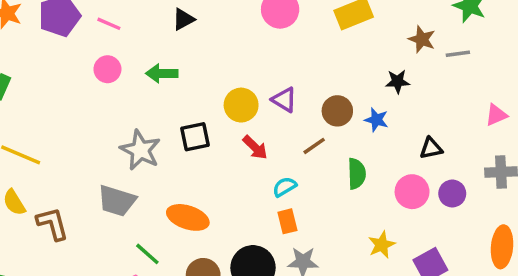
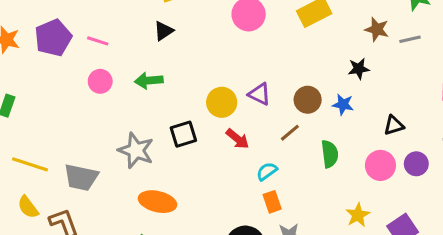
gray trapezoid: (117, 201) -> (81, 177), moved
orange ellipse: (188, 217) -> (157, 202), moved

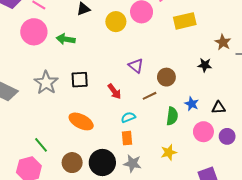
pink circle: (100, 81) -> (34, 32), size x1.6
yellow circle: (222, 102) -> (116, 22), moved
blue star: (343, 104) -> (192, 104), moved
orange ellipse: (157, 202) -> (81, 121), moved
yellow star: (358, 215) -> (169, 152), moved

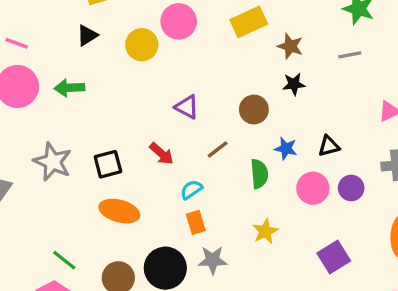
brown star: (223, 42) -> (290, 46), moved
brown circle: (166, 77) -> (254, 110), moved
black square: (80, 80) -> (108, 164), moved

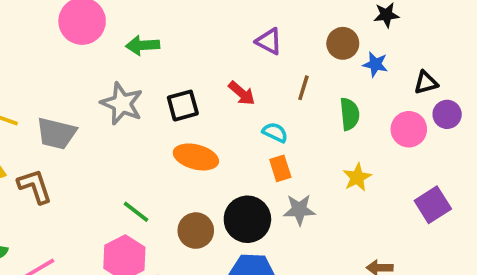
green arrow: (69, 88) -> (143, 45), moved
brown line: (218, 149) -> (303, 88), turned -35
blue star: (286, 149) -> (375, 64), moved
purple circle: (351, 188) -> (447, 114), moved
cyan semicircle: (191, 190) -> (275, 132), turned 60

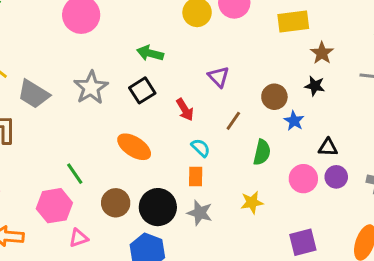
green arrow: (143, 45) -> (150, 53), moved
black square: (183, 106) -> (142, 90), moved, turned -35

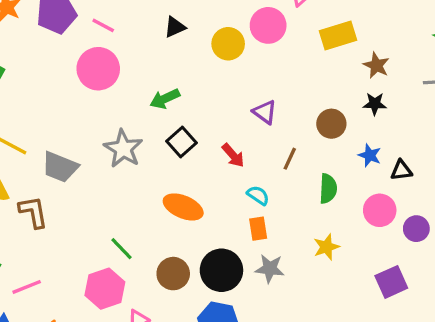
green arrow: (150, 53) -> (165, 99), moved, turned -30
blue star: (294, 121) -> (370, 155), moved
purple circle: (336, 177) -> (416, 229), moved

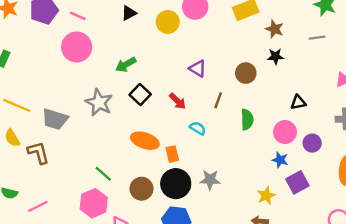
blue star: (370, 155) -> (280, 160), moved
orange rectangle: (258, 229) -> (172, 154), moved
yellow star: (326, 247) -> (266, 196), moved

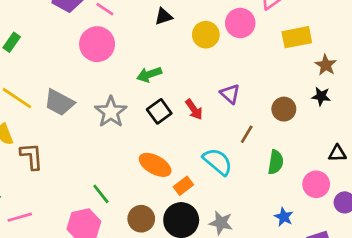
red arrow: (178, 101) -> (194, 109), moved
gray trapezoid: (55, 119) -> (59, 102), moved
cyan semicircle: (198, 128) -> (218, 162), size x1.6
orange rectangle: (172, 154) -> (183, 186), turned 56
blue star: (280, 160) -> (284, 217), moved

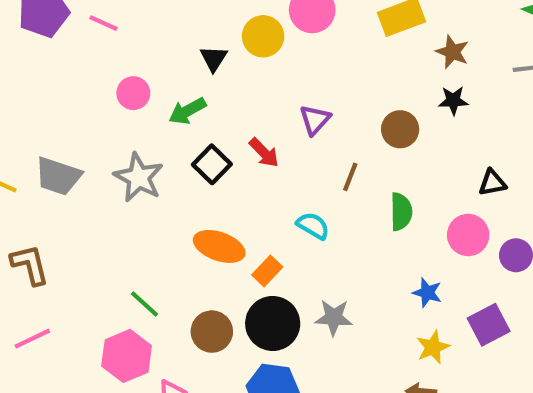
black triangle: (164, 16) -> (214, 58), moved, turned -30
pink circle: (97, 44) -> (133, 93), moved, size x0.6
purple triangle: (230, 94) -> (315, 120), turned 40
cyan semicircle: (218, 162) -> (313, 226), size x0.7
pink line: (20, 217) -> (32, 339), moved

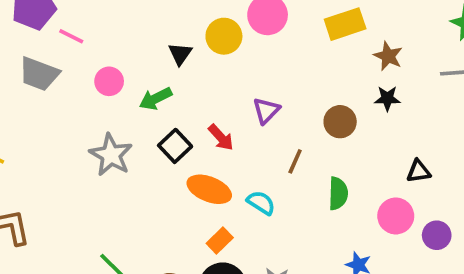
pink line: (104, 23) -> (71, 36), moved
gray trapezoid: (58, 176) -> (39, 74), moved
orange ellipse: (219, 246) -> (209, 189), moved

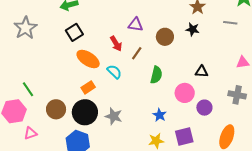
purple triangle: (266, 111) -> (136, 25), moved, turned 42
red arrow: (221, 137) -> (116, 44), moved
gray star: (111, 155) -> (25, 28), moved

